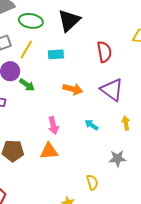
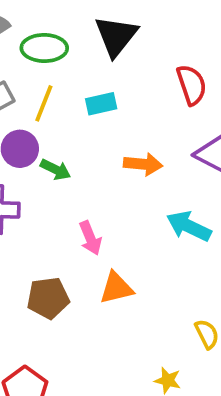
pink arrow: (53, 125) -> (90, 238), moved
cyan arrow: (92, 125) -> (189, 226), size x1.6

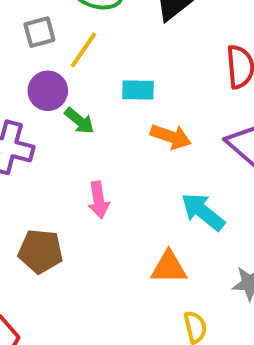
cyan rectangle: (101, 104) -> (138, 90), moved
orange triangle: (116, 288) -> (169, 267), moved

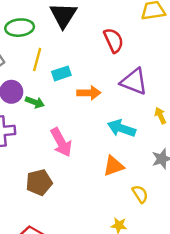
yellow line: (83, 50) -> (37, 60), moved
pink arrow: (99, 200) -> (61, 142), size x1.4

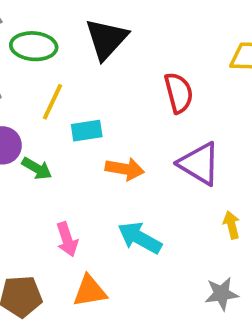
cyan arrow: (122, 128) -> (140, 238), moved
pink arrow: (61, 142) -> (67, 239), size x0.7
orange triangle: (114, 166) -> (90, 291), moved

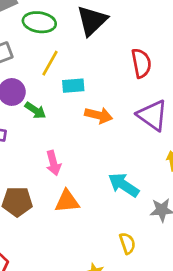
cyan arrow: (140, 238) -> (124, 185), moved

